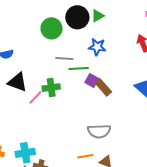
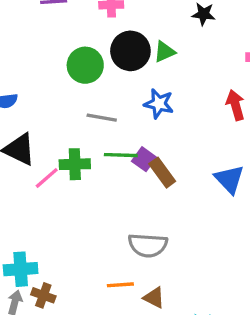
green line: (79, 69) -> (121, 155), moved

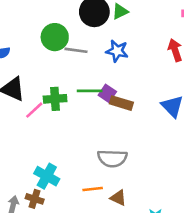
green circle: (85, 65) -> (55, 37), moved
gray line: (102, 118) -> (76, 50), moved
brown rectangle: (162, 173) -> (121, 103), turned -35
cyan cross: (21, 269) -> (47, 176), moved, turned 35

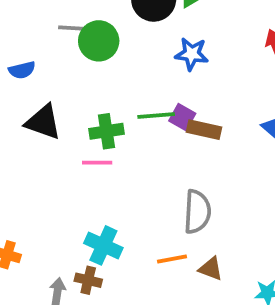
gray line: (76, 50) -> (75, 28), moved
pink line: (34, 110) -> (97, 163), moved, turned 48
gray semicircle: (112, 158) -> (197, 212), turned -84

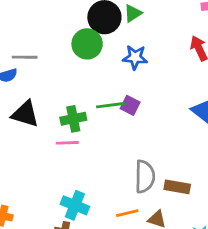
gray line: (75, 28) -> (25, 57), moved
green circle: (99, 41) -> (87, 44), moved
brown rectangle: (204, 130) -> (177, 187), moved

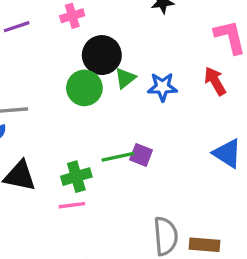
green triangle: (133, 13) -> (125, 78), moved
blue star: (135, 57) -> (162, 87), moved

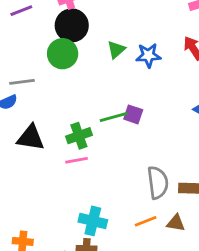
black circle: (102, 55) -> (72, 25), moved
green circle: (84, 88) -> (63, 54), moved

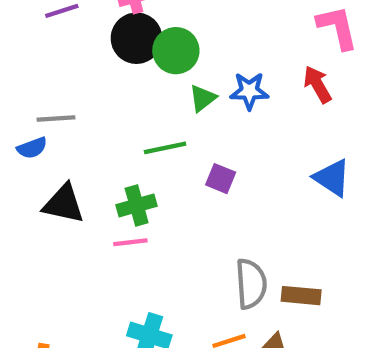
green triangle: (116, 50) -> (203, 98), moved
green circle: (63, 54) -> (176, 51), moved
green line: (114, 117) -> (165, 148), moved

